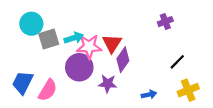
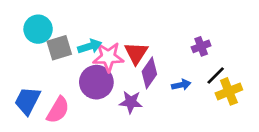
purple cross: (165, 22) -> (201, 46), moved
yellow cross: (188, 90) -> (229, 91), moved
blue arrow: (149, 95) -> (181, 85), moved

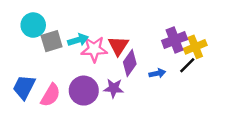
purple cross: (201, 46) -> (175, 40), size x1.5
purple circle: (96, 82) -> (84, 91), moved
yellow cross: (229, 91) -> (195, 47), moved

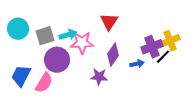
cyan circle: (33, 25) -> (18, 29), moved
purple cross: (175, 40) -> (152, 47), moved
red triangle: (118, 46) -> (109, 22), moved
purple circle: (84, 91) -> (57, 60), moved

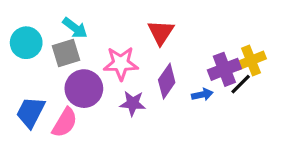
cyan arrow: (68, 35) -> (75, 28), moved, turned 54
purple star: (99, 77) -> (133, 103), moved

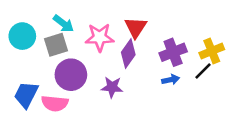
pink star: (121, 63) -> (100, 37), moved
purple cross: (224, 69) -> (173, 52), moved
purple diamond: (167, 81) -> (128, 54), moved
pink semicircle: (65, 123) -> (55, 103), turned 65

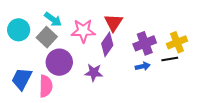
gray square: (56, 45) -> (47, 37), turned -30
black line: (203, 71) -> (170, 59), turned 35
pink semicircle: (55, 103) -> (46, 86), turned -95

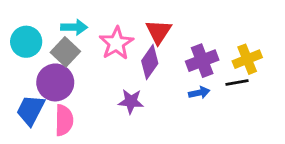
cyan arrow: (53, 19) -> (74, 27), turned -36
pink star: (83, 31) -> (116, 43), turned -30
purple circle: (59, 62) -> (55, 82), moved

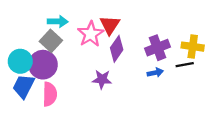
red triangle: (158, 32) -> (110, 25), moved
cyan circle: (26, 42) -> (20, 61), moved
yellow cross: (247, 59) -> (193, 47), turned 30

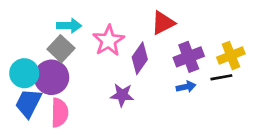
red triangle: (110, 25) -> (163, 23), moved, turned 30
yellow cross: (193, 47) -> (231, 56), turned -30

